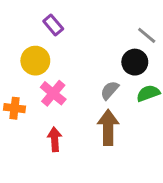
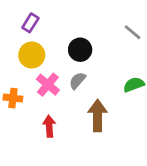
purple rectangle: (53, 25) -> (30, 23), moved, turned 72
black circle: (135, 62) -> (80, 50), moved
gray semicircle: (110, 90) -> (77, 81), moved

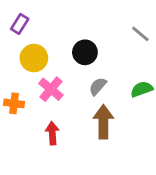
purple rectangle: (30, 23) -> (20, 24), moved
gray semicircle: (77, 81) -> (98, 86), moved

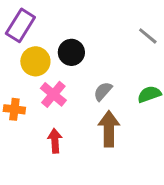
purple rectangle: (20, 24) -> (20, 25), size x1.5
black circle: (85, 52) -> (71, 52), moved

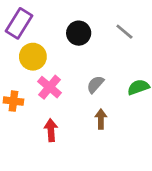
gray line: (148, 36) -> (124, 32), moved
black circle: (71, 52) -> (79, 33), moved
brown arrow: (109, 129) -> (101, 119), size x0.6

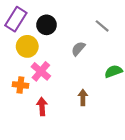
black circle: (79, 33) -> (47, 25), moved
gray semicircle: (95, 84) -> (78, 49), moved
orange cross: (13, 101) -> (20, 85), moved

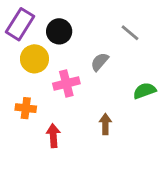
pink cross: (41, 71) -> (66, 83), moved, turned 36

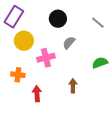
black circle: (59, 31) -> (58, 19), moved
gray line: (130, 33) -> (98, 23), moved

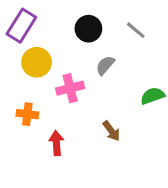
gray line: (98, 23) -> (136, 30), moved
brown arrow: (73, 86) -> (111, 131), turned 144

